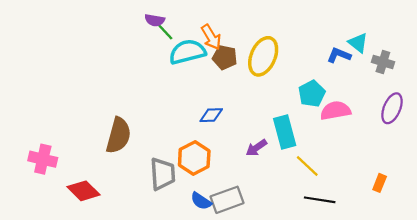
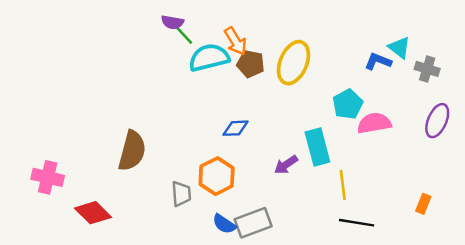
yellow line: (307, 166) -> (343, 185), turned 40
gray trapezoid: (163, 174) -> (181, 194), size x0.7

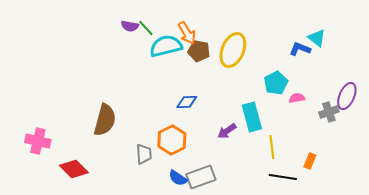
purple semicircle: (172, 22) -> (130, 26), moved
gray cross: (427, 69) -> (329, 112), moved, turned -36
pink semicircle: (374, 123) -> (297, 98), size x0.6
orange rectangle: (423, 204) -> (310, 161), moved

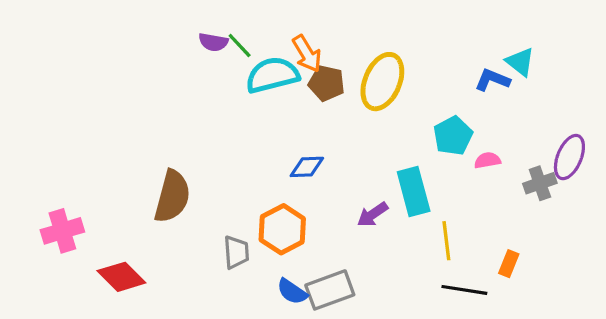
pink cross: (38, 141) -> (62, 231), turned -30

